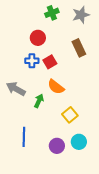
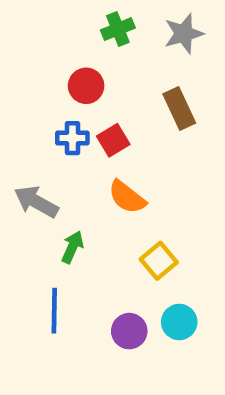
green arrow: (39, 101) -> (72, 247), moved

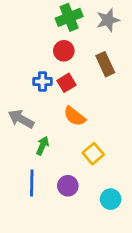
green cross: (118, 29) -> (69, 17), size x1.4
red circle: (86, 86) -> (64, 51), moved
cyan circle: (179, 322) -> (111, 199), moved
purple circle: (129, 331) -> (68, 186), moved

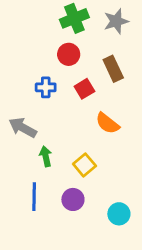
red square: (66, 83) -> (84, 89), moved
orange semicircle: (75, 116) -> (107, 123), moved
green arrow: (42, 146) -> (46, 156), turned -36
yellow square: (93, 154) -> (84, 165), moved

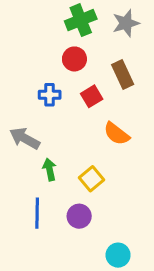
cyan circle: (119, 214) -> (118, 255), moved

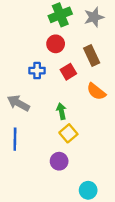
orange semicircle: (116, 134) -> (96, 91), moved
green arrow: (50, 169) -> (61, 111), moved
blue line: (37, 213) -> (15, 139), moved

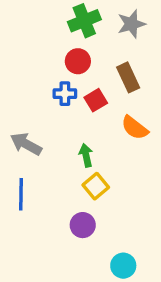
blue cross: (37, 71) -> (65, 94), moved

